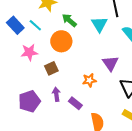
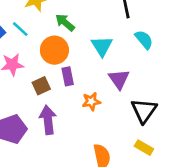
cyan triangle: (99, 24) -> (102, 46), moved
purple arrow: (56, 94) -> (48, 120), size x1.5
purple rectangle: (75, 103) -> (68, 76), moved, turned 40

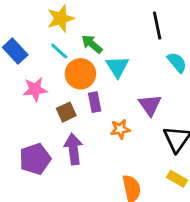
cyan line: (20, 29) -> (59, 51), moved
cyan triangle: (102, 46) -> (117, 67), moved

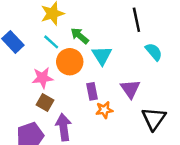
pink star: (35, 89) -> (43, 78), moved
purple rectangle: (95, 102) -> (92, 91), moved
brown square: (66, 112) -> (45, 102), moved, turned -35

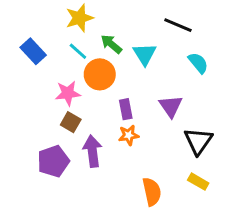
black line: (136, 20) -> (178, 25), turned -55
cyan triangle: (102, 56) -> (145, 54), moved
orange star: (104, 110) -> (129, 135), moved

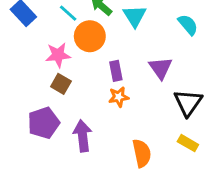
purple arrow: (92, 151) -> (83, 136), moved

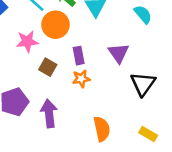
brown square: (61, 84) -> (48, 67), moved
yellow rectangle: (188, 143) -> (148, 134), moved

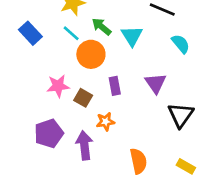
pink star: (27, 41) -> (58, 86), moved
orange star: (81, 79) -> (105, 122), moved

